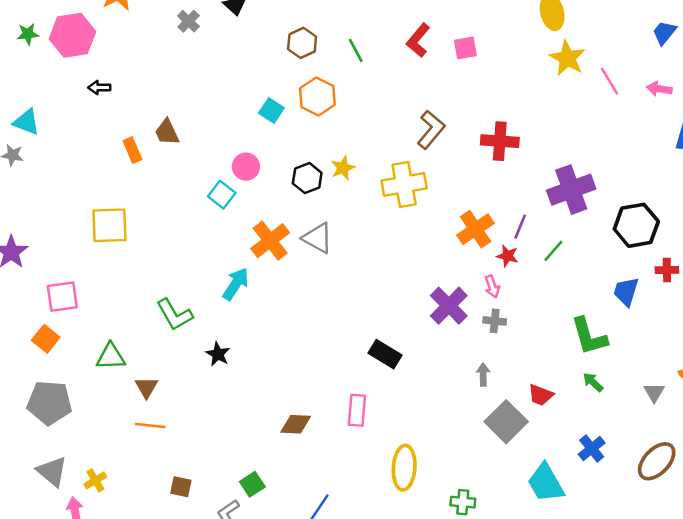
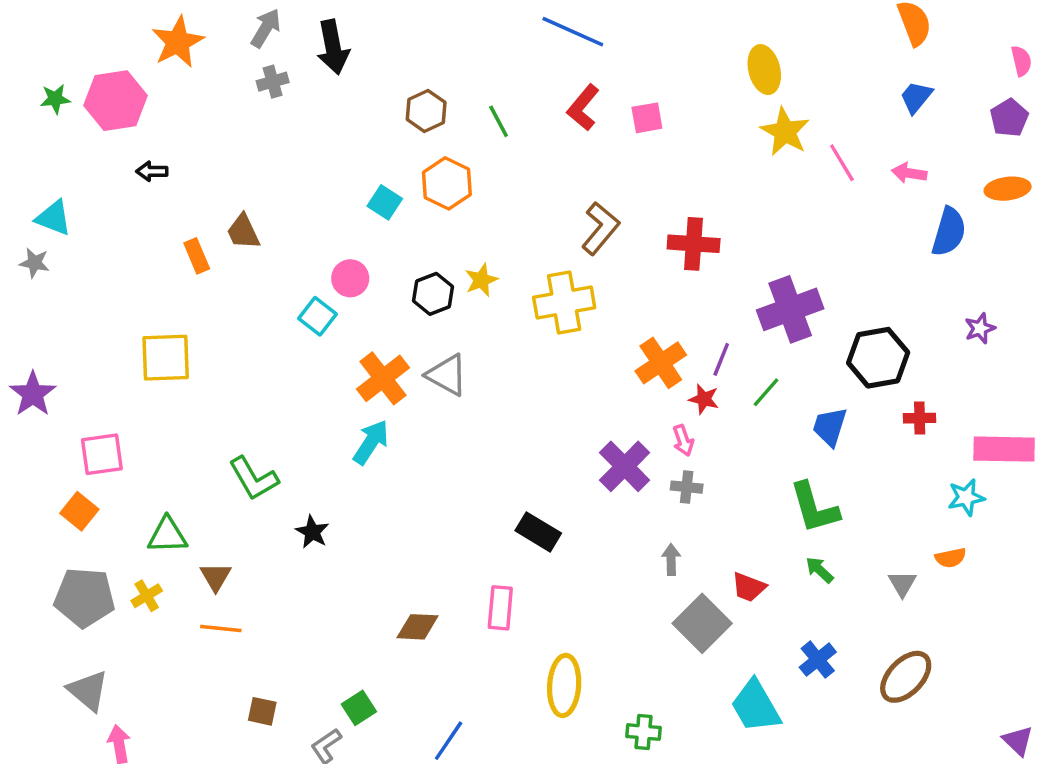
gray cross: (189, 21) -> (273, 82), turned 30
cyan arrow: (236, 284) -> (371, 442), moved
blue trapezoid: (626, 292) -> (830, 427), moved
yellow cross: (95, 480) -> (147, 596), moved

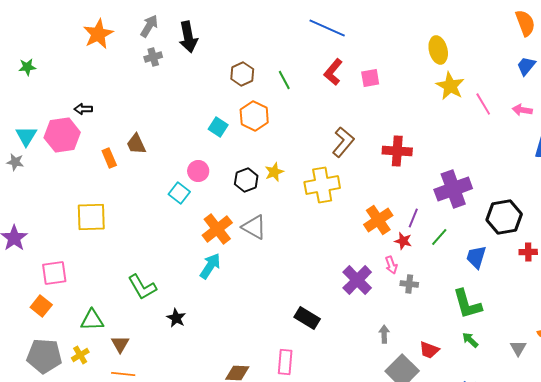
pink hexagon: (116, 101) -> (62, 135), moved
cyan triangle: (53, 218) -> (26, 136), turned 40
gray cross: (687, 487) -> (409, 284), moved

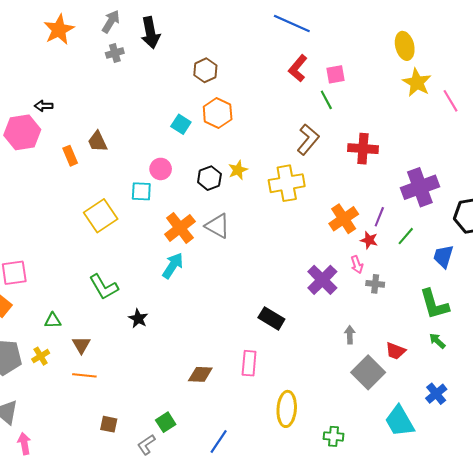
green line: (284, 80) -> (326, 100), moved
cyan square: (179, 193) -> (141, 191), turned -35
yellow square: (91, 217) -> (101, 216), moved, turned -32
green triangle: (92, 320) -> (53, 320), size x0.7

